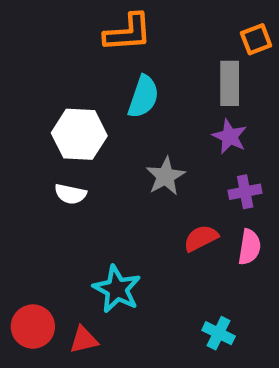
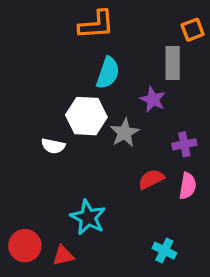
white hexagon: (79, 134) -> (86, 116), moved
purple star: (230, 136) -> (153, 99), moved

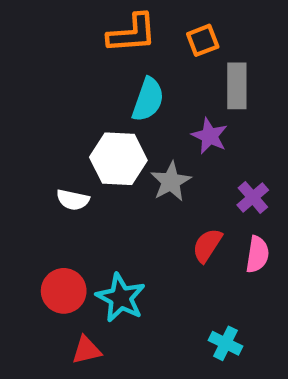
orange square: (193, 30) -> (203, 40), moved
purple cross: (184, 144) -> (253, 197), turned -30
red semicircle: (151, 179) -> (207, 245), turned -30
red circle: (25, 246) -> (64, 291), moved

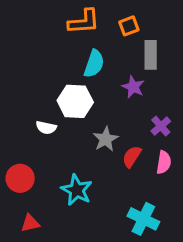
gray star: (171, 182) -> (106, 139), moved
red circle: (64, 291) -> (20, 178), moved
cyan cross: (225, 343) -> (143, 219), size x1.5
red triangle: (86, 350) -> (30, 223), moved

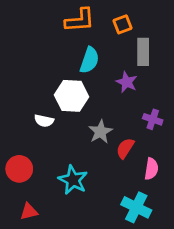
purple cross: (161, 126) -> (153, 119), turned -30
pink semicircle: (164, 162) -> (151, 169), moved

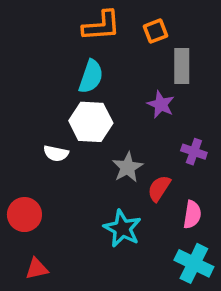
cyan semicircle: (89, 60) -> (91, 76), moved
cyan star: (73, 180) -> (122, 228), moved
cyan cross: (136, 207) -> (194, 263), moved

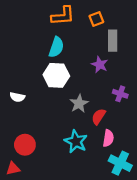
white semicircle: (56, 153) -> (17, 97), moved
red circle: (24, 215) -> (25, 145), moved
pink semicircle: (192, 215) -> (108, 138), moved
red triangle: (37, 269) -> (13, 169), moved

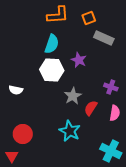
gray rectangle: (113, 41) -> (104, 38), turned -66
purple star: (100, 65) -> (79, 60), moved
pink semicircle: (108, 138) -> (115, 113), moved
red triangle: (13, 169) -> (12, 156), turned -48

